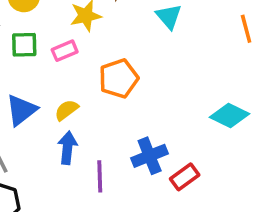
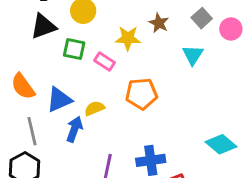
pink rectangle: (65, 51) -> (105, 62), turned 42
blue arrow: (67, 148) -> (74, 129), moved

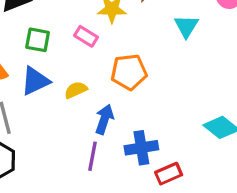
green square: (74, 49) -> (38, 40), moved
blue arrow: (74, 129) -> (104, 119), moved

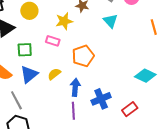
red rectangle: (169, 174) -> (130, 109), moved

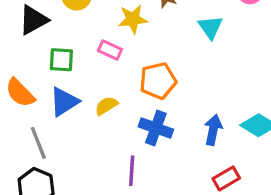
blue arrow: (75, 87) -> (213, 130), moved
blue cross: (101, 99) -> (156, 128), moved, turned 36

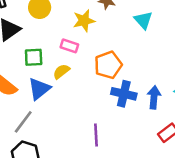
yellow semicircle: (106, 106) -> (61, 71), moved
blue cross: (156, 128) -> (124, 94), moved
gray line: (38, 143) -> (23, 122), turned 65

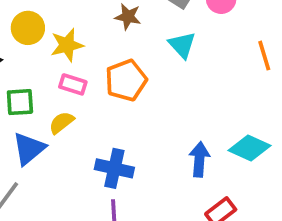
yellow star: (84, 21) -> (67, 45), moved
orange pentagon: (108, 65) -> (126, 80), moved
blue cross: (124, 94) -> (114, 168), moved

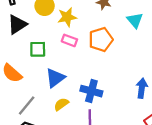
yellow semicircle: (61, 123) -> (61, 104), moved
blue triangle: (29, 149) -> (55, 78), moved

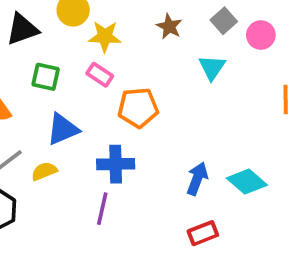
orange pentagon: (101, 39) -> (138, 108), moved
blue cross: (91, 91) -> (116, 164), turned -30
yellow semicircle: (61, 104) -> (44, 171), moved

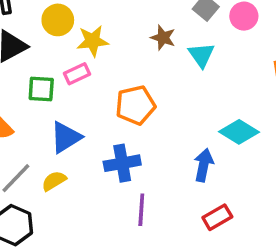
brown star: (169, 27) -> (163, 38), moved
pink rectangle: (100, 75) -> (77, 74), moved, turned -50
cyan diamond: (247, 182) -> (239, 132), moved
purple line: (102, 209) -> (141, 210), moved

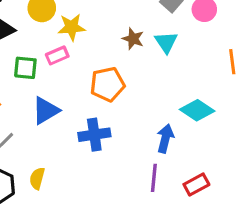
brown star: (163, 38) -> (133, 39), moved
yellow semicircle: (54, 181) -> (37, 178), moved, turned -45
purple line: (141, 210) -> (154, 178), moved
red rectangle: (217, 217) -> (196, 184), moved

